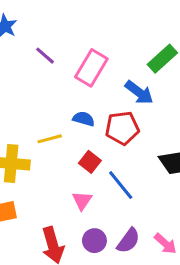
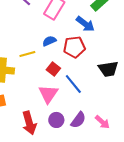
blue semicircle: (84, 119) -> (49, 41), turned -40
pink triangle: (82, 201) -> (48, 94), size x1.5

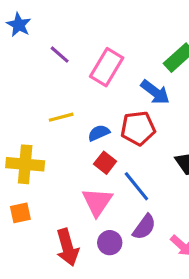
blue semicircle: (49, 41) -> (99, 133), moved
yellow line: (27, 54) -> (61, 117), moved
purple semicircle: (78, 120) -> (144, 227), moved

